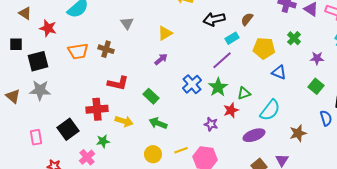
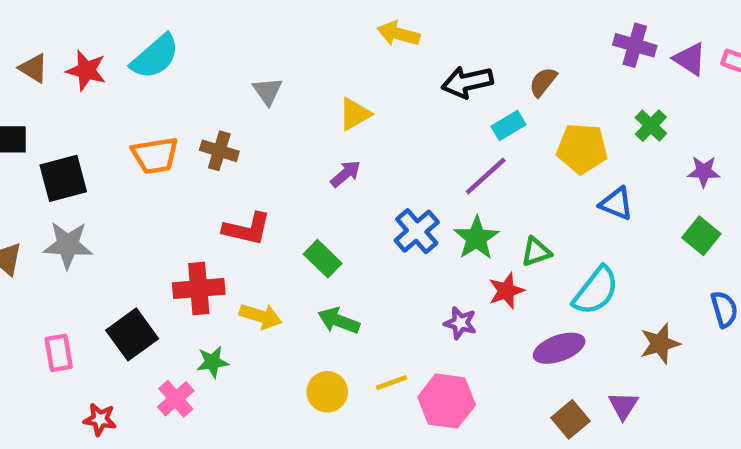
red star: (48, 28) -> (86, 70), moved

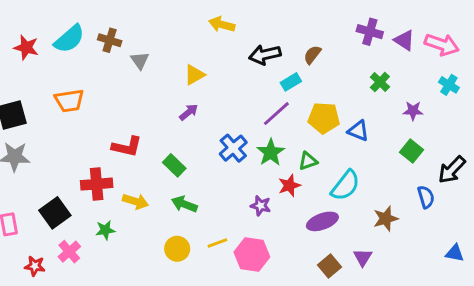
yellow pentagon: (582, 149) -> (324, 118), moved
brown cross: (219, 151) -> (110, 40), moved
pink cross: (176, 399) -> (69, 252), moved

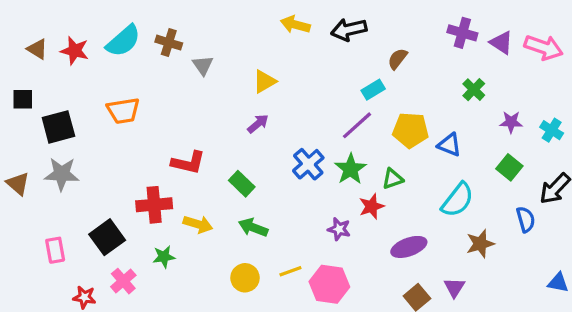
black arrow: (265, 55) -> (349, 30), moved
cyan cross: (449, 85) -> (552, 130), moved
cyan semicircle: (345, 185) -> (458, 200), moved

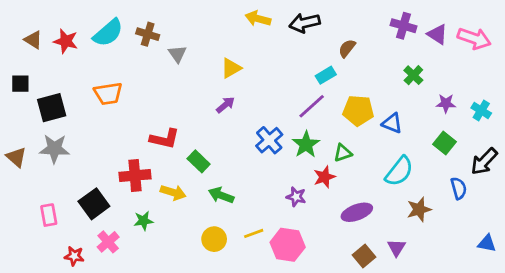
green rectangle: (242, 184) -> (199, 161), moved

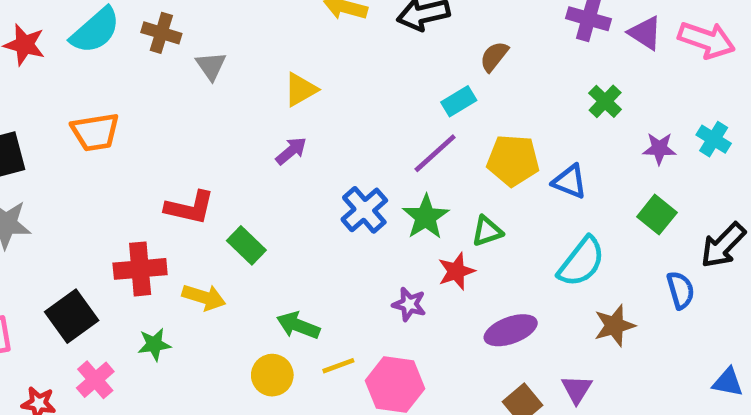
cyan cross: (481, 110) -> (714, 139), moved
green arrow: (221, 195) -> (298, 326), moved

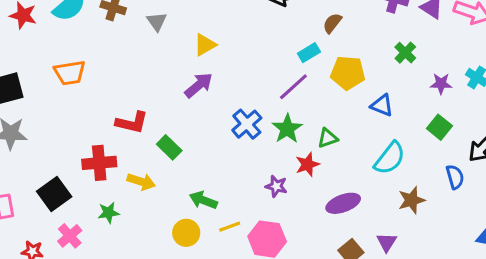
gray triangle: (211, 66) -> (157, 22), moved
purple arrow: (291, 151) -> (199, 85), size x1.4
yellow pentagon: (513, 160) -> (348, 73), moved

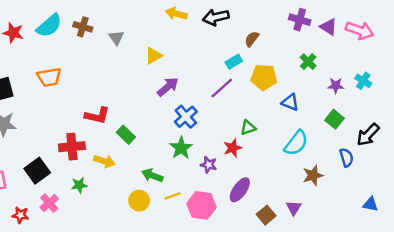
purple arrow: (199, 85) -> (168, 87), moved
green star: (287, 129) -> (181, 148), moved
purple ellipse: (343, 203) -> (240, 190), moved, turned -35

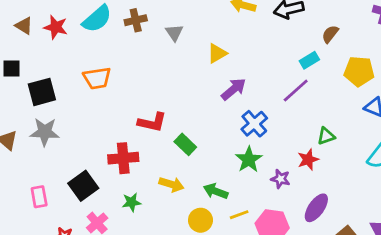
brown cross: (83, 27) -> (136, 20), turned -30
yellow pentagon: (264, 77) -> (359, 71), moved
yellow arrow: (104, 161) -> (172, 184), moved

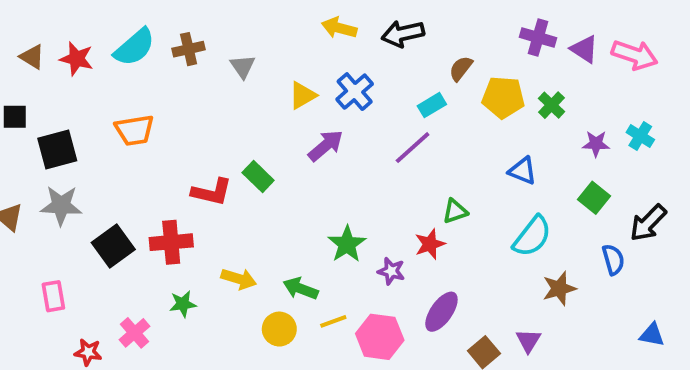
yellow pentagon: (359, 71) -> (503, 97), moved
blue cross: (254, 124) -> (355, 92), moved
green rectangle: (185, 144) -> (258, 177), moved
black square: (83, 186) -> (113, 246), moved

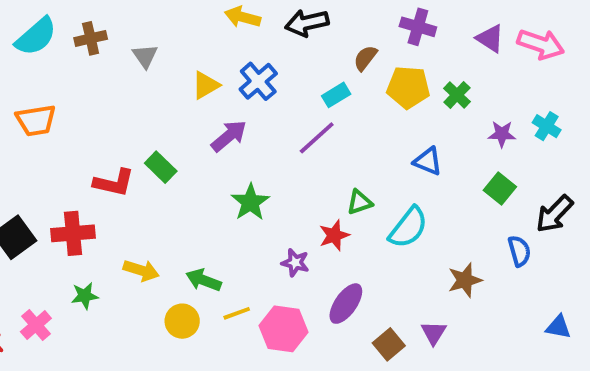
purple cross: (538, 38) -> (418, 27), moved
cyan semicircle: (532, 236) -> (408, 228), moved
green star: (347, 244) -> (250, 202), moved

